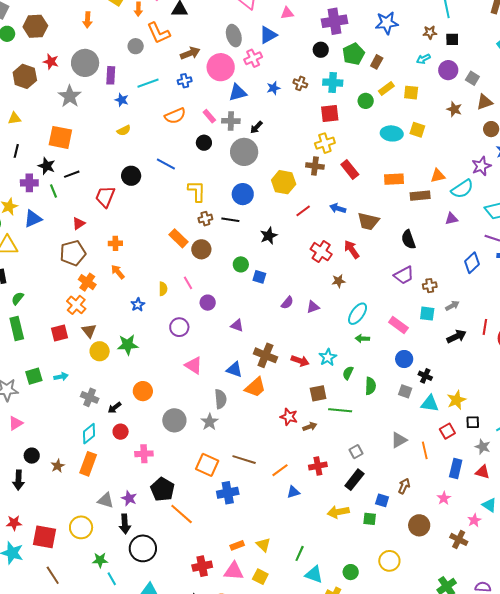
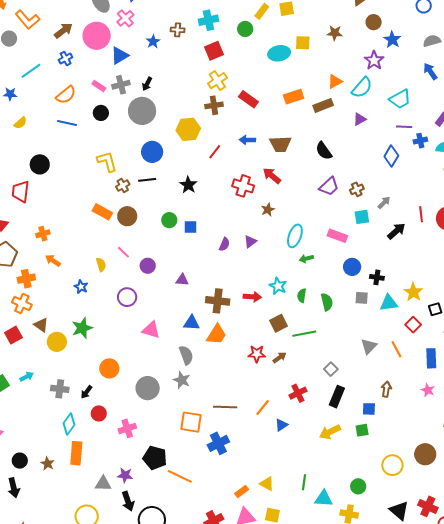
brown star: (454, 109) -> (335, 33), moved
blue line: (166, 164) -> (67, 123), moved
orange cross: (87, 282) -> (26, 279), turned -30
brown circle: (419, 525) -> (425, 454), moved

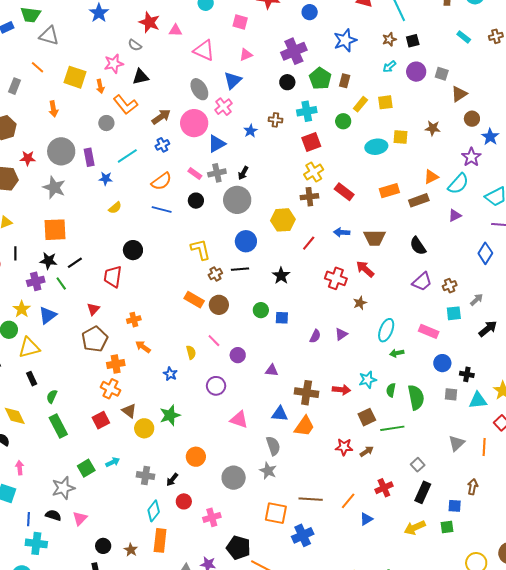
cyan star: (278, 286) -> (368, 380), turned 30
green semicircle: (327, 302) -> (416, 397), size x1.4
orange line: (397, 349) -> (484, 447), turned 30

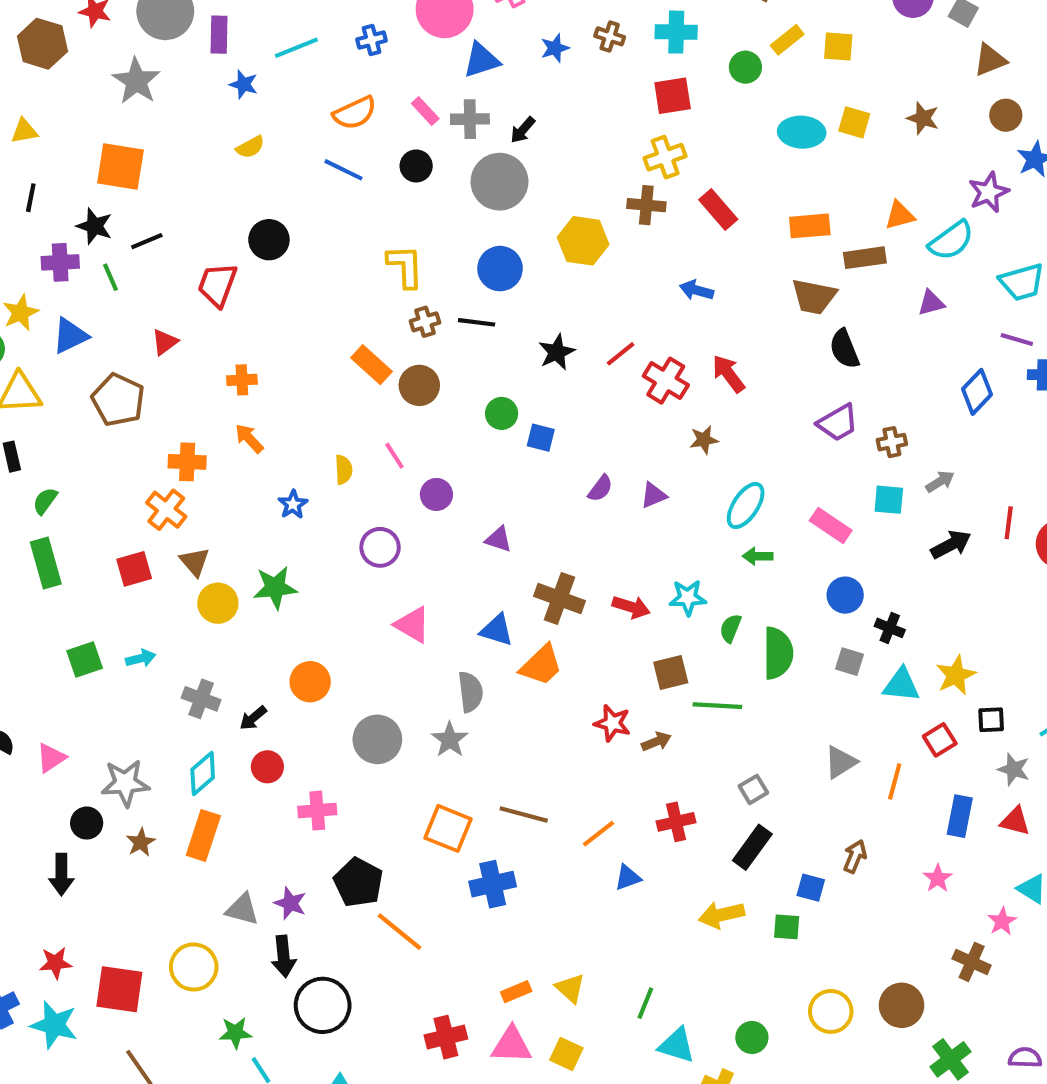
brown trapezoid: (375, 238) -> (814, 297), moved
red line: (309, 243) -> (621, 354), moved
brown pentagon: (95, 339) -> (118, 400), moved, turned -30
gray star: (63, 488) -> (125, 783), moved

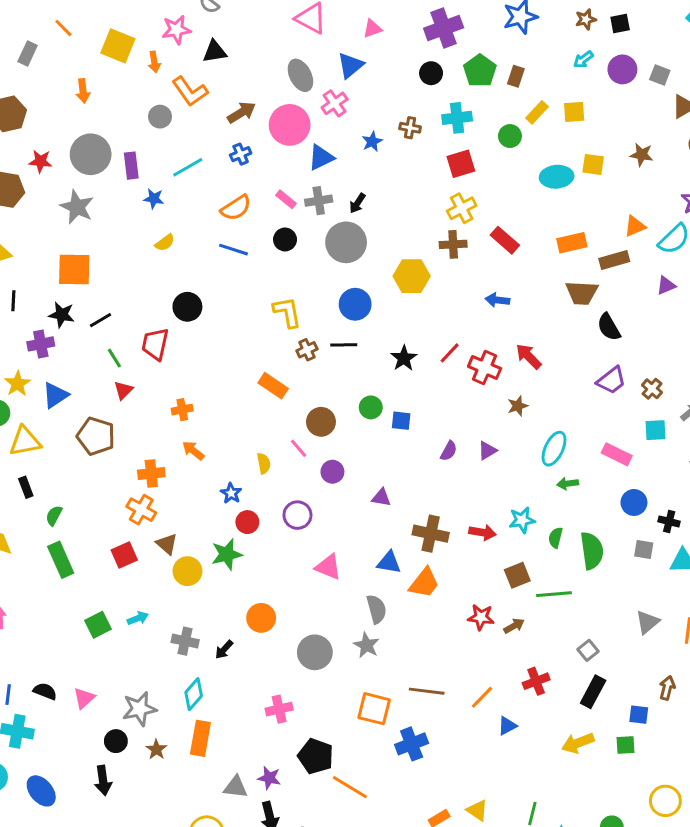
green line: (111, 277) -> (114, 358), moved
brown circle: (419, 385) -> (321, 422), moved
brown cross: (892, 442) -> (652, 389), turned -30
red circle: (267, 767) -> (247, 522), moved

